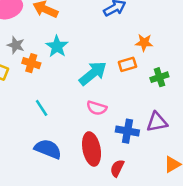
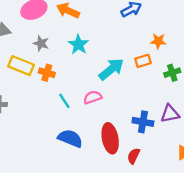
orange cross: (31, 63) -> (47, 73), moved
pink semicircle: (97, 108) -> (93, 97), moved, turned 144

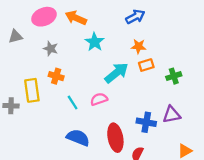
orange star: (158, 41) -> (139, 46), moved
cyan star: (78, 45) -> (95, 42), moved
yellow rectangle: (21, 66) -> (32, 90), moved, turned 60

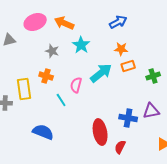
gray star: (51, 49) -> (52, 51), moved
pink semicircle: (99, 99) -> (76, 85), moved, turned -56
blue semicircle: (78, 138) -> (43, 132), moved

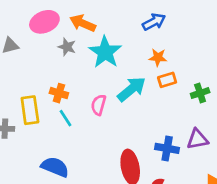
cyan star: (81, 45) -> (105, 52), size x1.4
gray star: (52, 51) -> (67, 47), moved
cyan line: (61, 100) -> (66, 118), moved

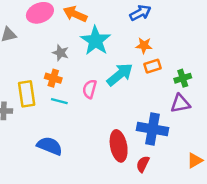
gray star: (67, 47) -> (61, 53), moved
cyan line: (66, 118) -> (59, 101), turned -42
purple triangle: (197, 139) -> (180, 104), moved
blue cross: (167, 148) -> (152, 129), size x1.4

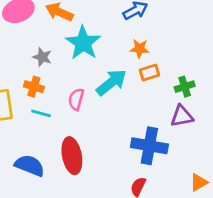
red ellipse: (119, 146) -> (72, 156), moved

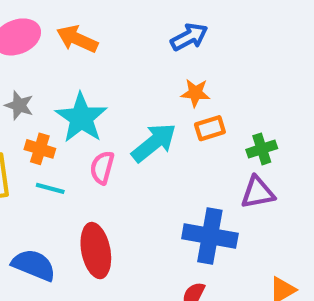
cyan star: (83, 43) -> (81, 118), moved
gray star: (42, 57) -> (19, 105), moved

